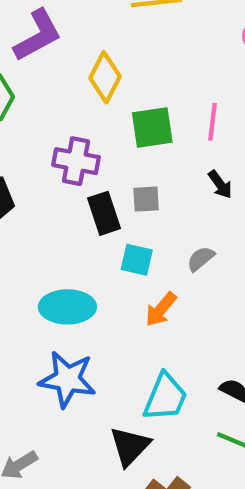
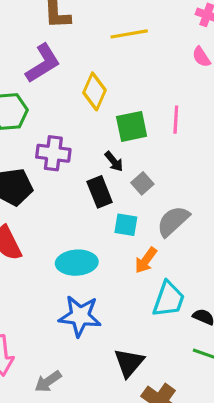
purple cross: (76, 161) -> (53, 153), moved
black arrow: (220, 184) -> (114, 161), moved
gray square: (146, 199) -> (142, 183), moved, turned -35
gray semicircle: (201, 259) -> (173, 221), size x1.6
cyan trapezoid: (165, 397) -> (169, 299), moved

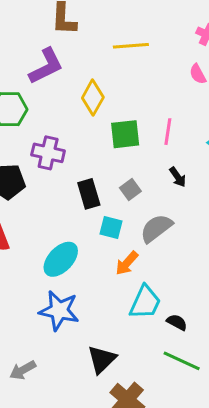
black arrow: (114, 161) -> (178, 177), moved
cyan ellipse: (77, 263) -> (61, 259), turned -48

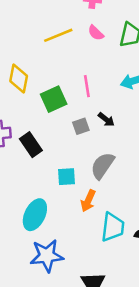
yellow line: (131, 46) -> (58, 35), moved
gray square: (130, 190) -> (81, 126), moved, turned 35
black rectangle: (89, 194) -> (31, 145), moved

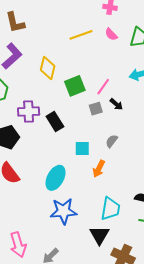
pink line: (87, 86) -> (103, 87), moved, turned 42
gray semicircle: (103, 166) -> (112, 141), size x0.6
cyan trapezoid: (113, 227) -> (110, 209), moved

